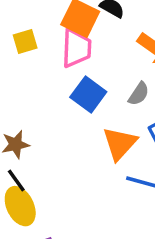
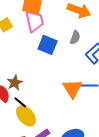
orange triangle: (120, 143) -> (72, 89), moved

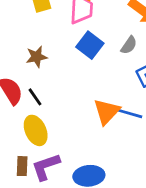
brown star: (15, 83) -> (37, 57), moved
black line: (20, 102) -> (35, 97), moved

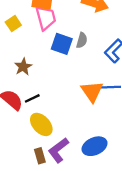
gray semicircle: (129, 45) -> (82, 40), moved
black line: (35, 97) -> (32, 98), turned -63

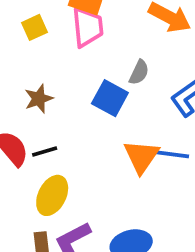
blue square: (62, 44) -> (110, 98), moved
yellow ellipse: (41, 124) -> (52, 195), turned 60

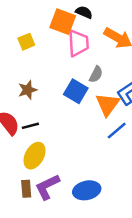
pink trapezoid: (88, 27) -> (78, 43), moved
blue line: (172, 154) -> (117, 131), turned -50
orange triangle: (141, 156) -> (108, 104), moved

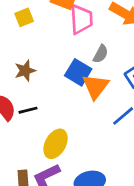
orange triangle: (108, 104) -> (95, 86), moved
yellow ellipse: (34, 156) -> (56, 144), moved

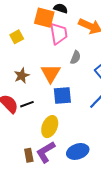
blue square: (78, 72) -> (62, 95), moved, turned -30
orange triangle: (95, 86) -> (51, 73), moved

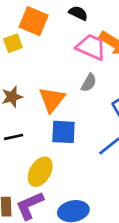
orange square: (44, 18) -> (34, 21), moved
pink trapezoid: (59, 34) -> (91, 47), moved, turned -65

